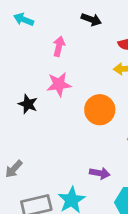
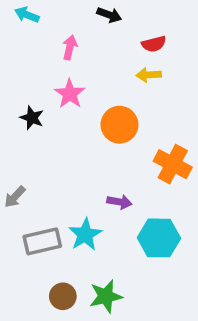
pink star: (59, 84) -> (70, 94), turned -30

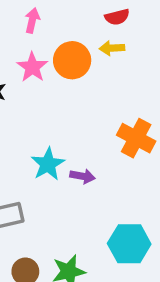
orange circle: (119, 125) -> (72, 60), moved
cyan star: (85, 235) -> (48, 164), moved
cyan hexagon: (159, 238) -> (129, 244), moved

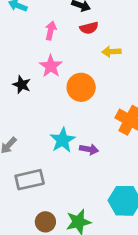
red semicircle: (117, 17) -> (89, 28), moved
orange circle: (72, 60) -> (81, 87), moved

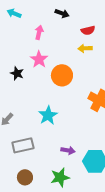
red semicircle: (89, 28) -> (88, 30), moved
purple arrow: (89, 149) -> (68, 150), moved
brown circle: (45, 222) -> (25, 177), moved

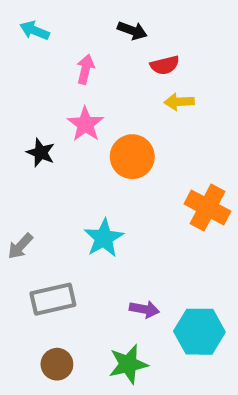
red semicircle: (88, 30) -> (165, 65), moved

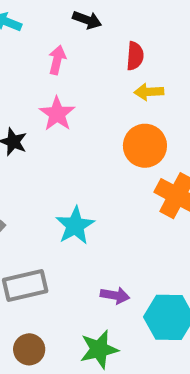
black arrow: (132, 31) -> (87, 20), moved
red semicircle: (165, 65) -> (135, 56), turned -72
orange circle: (132, 157) -> (145, 146), moved

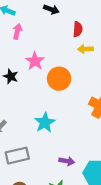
pink arrow: (57, 60) -> (17, 31), moved
orange circle: (145, 146) -> (59, 79), moved

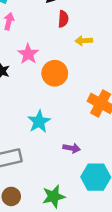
red semicircle: (78, 29) -> (63, 19), moved
purple arrow: (67, 161) -> (72, 148), moved

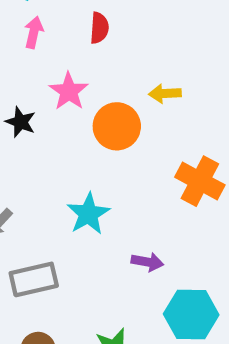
red semicircle: (63, 19) -> (99, 28), moved
yellow arrow: (84, 41) -> (165, 94), moved

